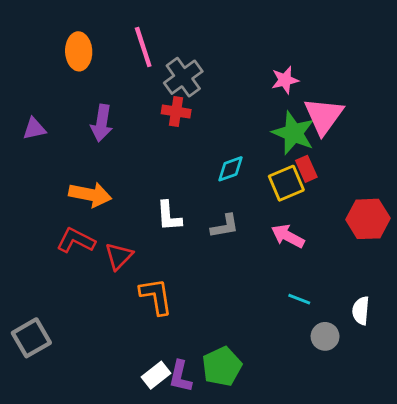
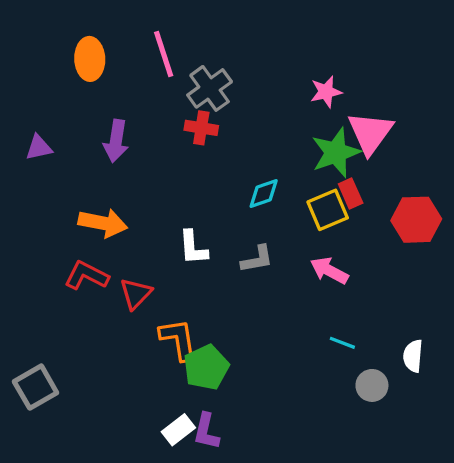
green star: (294, 133) -> (336, 152), turned 30
red hexagon: (368, 219) -> (416, 220), moved
green pentagon: (222, 366) -> (206, 367), moved

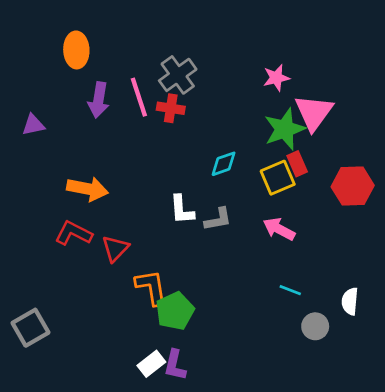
pink line: (164, 54) -> (139, 97), moved
purple arrow: (116, 141) -> (99, 100), moved
white L-shape: (193, 248) -> (182, 210), moved

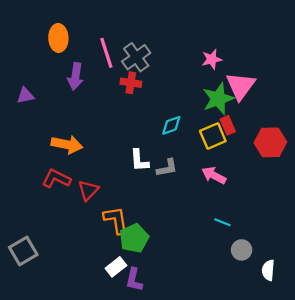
pink line: (139, 97) -> (106, 53), moved
white semicircle: (350, 301) -> (268, 270), moved
white rectangle: (151, 364) -> (116, 267), moved

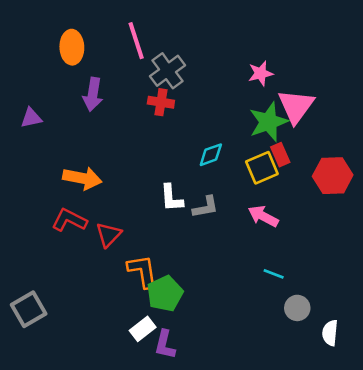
pink line: (106, 53) -> (136, 41), moved

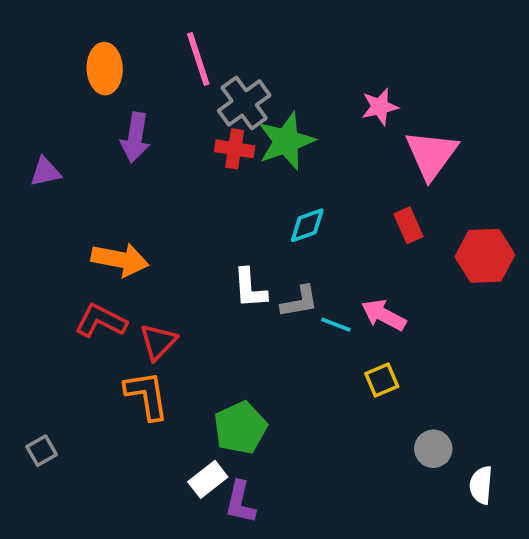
green star: (268, 122) -> (286, 141), moved
yellow square: (262, 168) -> (382, 380), moved, size x0.7
orange L-shape: (143, 271) -> (147, 395), moved
cyan line: (274, 274) -> (336, 325), moved
gray square: (29, 309) -> (42, 451), size x0.6

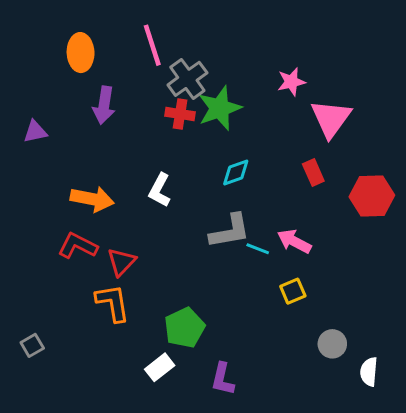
white L-shape: (250, 288) -> (160, 190), moved, turned 32
gray L-shape: (300, 302) -> (230, 231), size x1.4
purple L-shape: (240, 502) -> (223, 379), moved

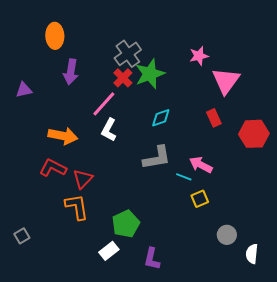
pink line: (152, 45) -> (104, 104), moved, turned 60
red cross: (180, 114) -> (123, 78), turned 36
cyan line: (258, 249) -> (184, 177), moved

